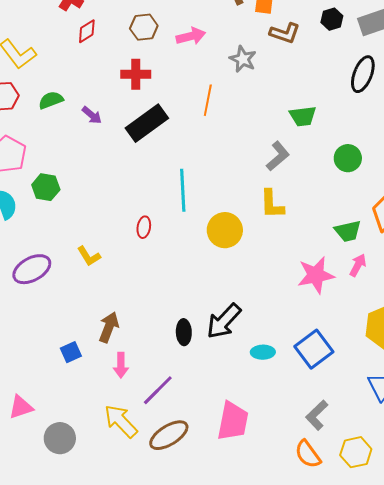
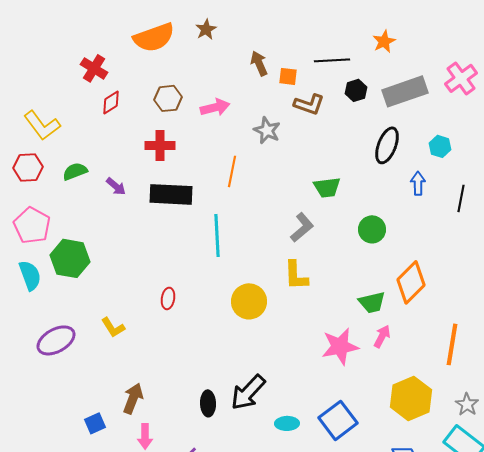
black rectangle: (147, 123) -> (171, 194), turned 39
green hexagon: (46, 187) -> (70, 258), size x1.4
cyan line: (183, 190) -> (217, 235), moved

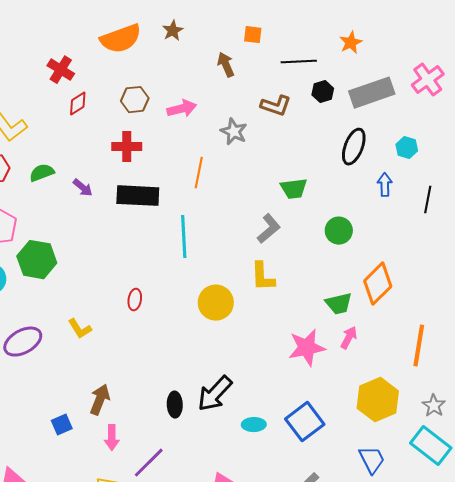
orange square: (288, 76) -> (253, 35), moved

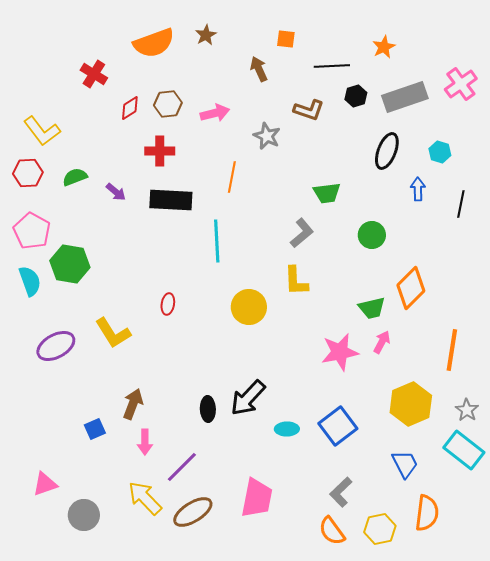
red diamond: (78, 104) -> (130, 108), moved
yellow L-shape: (80, 329) -> (113, 333), size x1.5

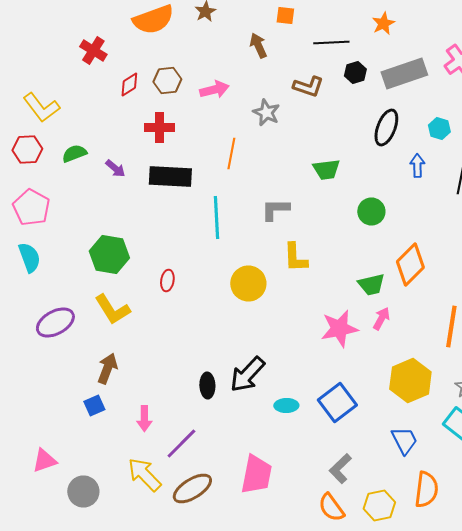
gray L-shape: (302, 233) -> (275, 210), moved, turned -140
green hexagon: (70, 264) -> (109, 254), moved
brown arrow: (133, 404) -> (107, 368), moved

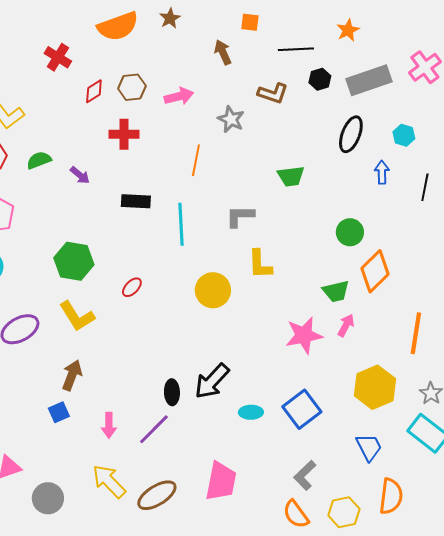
black rectangle: (170, 176) -> (136, 201), moved, size x0.7
green circle: (371, 212) -> (350, 232), moved
red ellipse: (167, 280) -> (132, 287), turned 35
purple line: (181, 444) -> (154, 429), moved

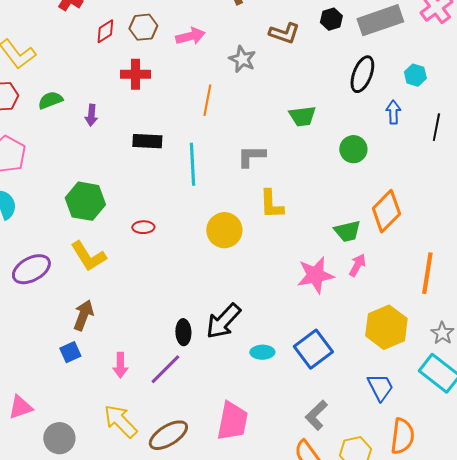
purple arrow: (80, 175) -> (91, 115), turned 55
green circle: (350, 232) -> (353, 149), moved
red ellipse: (132, 287) -> (143, 227), turned 45

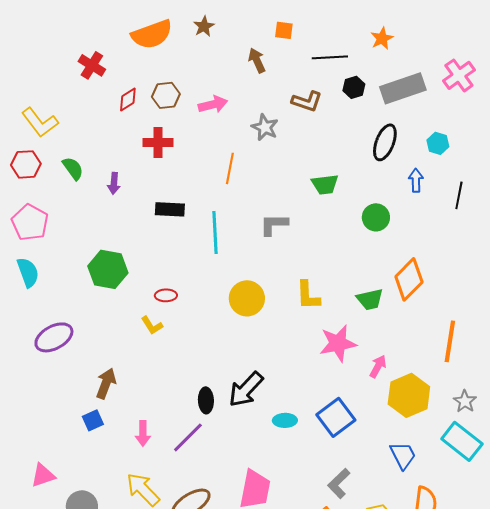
green semicircle: (50, 100) -> (73, 168), turned 75
yellow L-shape: (271, 204) -> (308, 295), moved
yellow L-shape: (88, 256) -> (152, 325), moved, size x0.6
pink arrow: (357, 265) -> (378, 366), moved

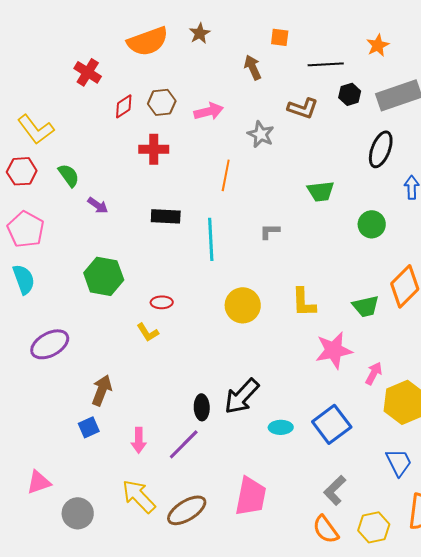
purple arrow: (114, 183) -> (98, 205), moved, turned -60
gray L-shape: (274, 224) -> (270, 231), size x0.7

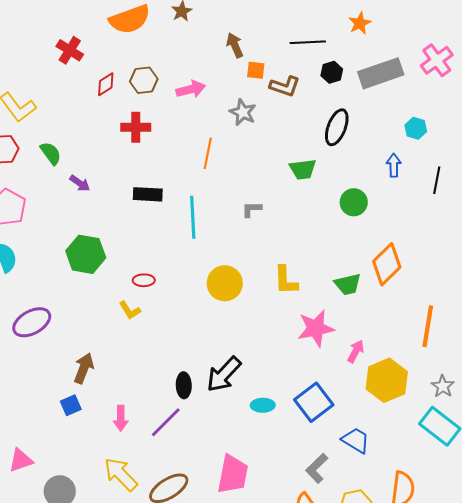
orange square: (280, 37) -> (256, 70), moved
black ellipse: (381, 149) -> (337, 127), moved
blue trapezoid: (399, 462) -> (356, 440), moved, turned -32

